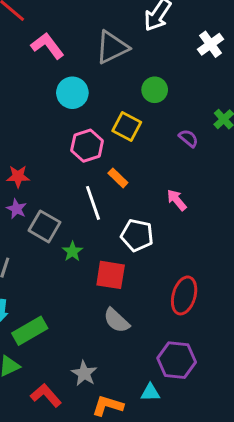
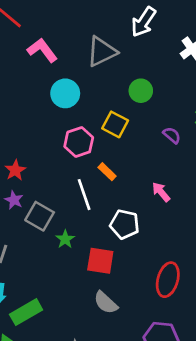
red star: (18, 176) -> (15, 170), turned -30

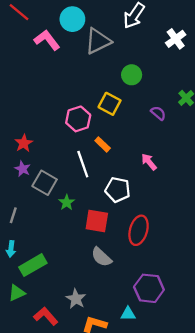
cyan circle: (65, 93) -> (72, 19), moved
red ellipse: (168, 280) -> (139, 230), moved

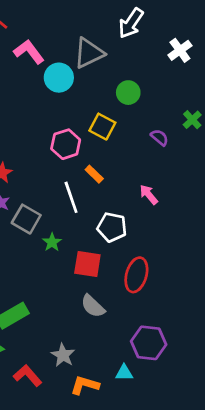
cyan circle: (72, 19) -> (59, 78), moved

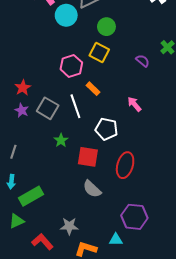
green circle: (128, 93) -> (106, 27), moved
gray square: (26, 219) -> (48, 108), moved
gray star: (63, 355) -> (69, 226), turned -30

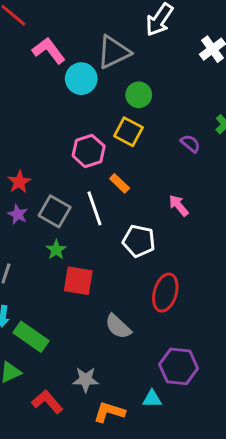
green star: (61, 140) -> (56, 250), moved
red square: (88, 157) -> (78, 281), moved
green rectangle: (31, 196) -> (31, 337), turned 65

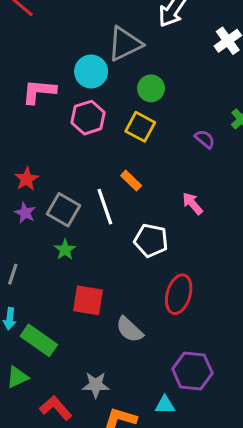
pink L-shape: (49, 51) -> (39, 91), moved, turned -48
pink hexagon: (89, 151) -> (88, 118), moved
red square: (78, 281) -> (88, 300), moved

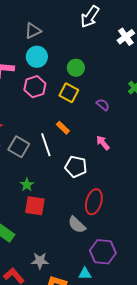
gray triangle: (125, 44) -> (33, 31), moved, size x0.7
purple semicircle: (205, 139) -> (103, 105), moved
green star: (65, 250) -> (27, 185), moved
gray semicircle: (130, 330) -> (77, 225), moved

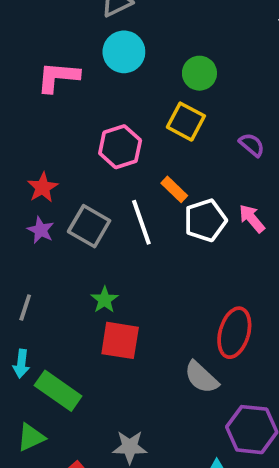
pink hexagon: (35, 87) -> (120, 147), moved
white pentagon: (76, 167) -> (205, 220), moved, turned -30

